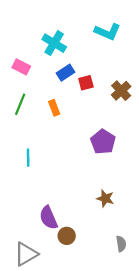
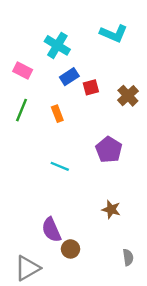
cyan line: (28, 158) -> (60, 166), moved, turned -66

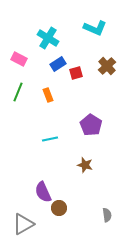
brown cross: (128, 96) -> (107, 66), moved
cyan line: (60, 166) -> (50, 139), turned -35
brown star: (111, 209) -> (85, 165), moved

